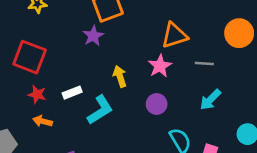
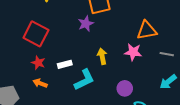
pink star: (160, 66) -> (133, 52), turned 30
purple circle: (157, 104) -> (125, 88), moved

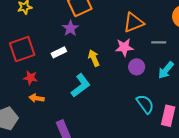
red square: (36, 34) -> (22, 49), turned -35
white rectangle: (65, 64) -> (59, 52), moved
purple circle: (125, 88) -> (137, 67), moved

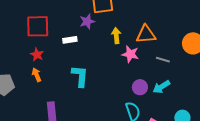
yellow arrow: (94, 58) -> (116, 36), moved
purple circle: (137, 67) -> (140, 87), moved
cyan L-shape: (81, 85) -> (80, 76), turned -65
orange arrow: (37, 98) -> (37, 75), turned 40

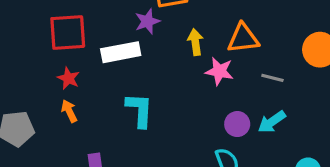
white rectangle: (70, 40) -> (121, 52), size x1.6

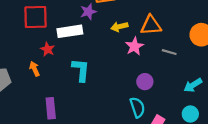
yellow arrow: (195, 42) -> (119, 27), turned -98
pink star: (219, 71) -> (134, 46), turned 30
red star: (68, 78) -> (47, 49), moved
cyan arrow: (272, 122) -> (193, 85), moved

